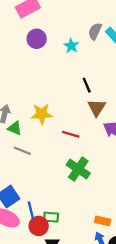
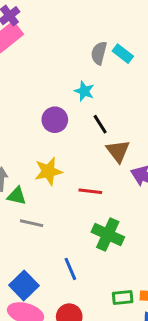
purple circle: (37, 39) -> (55, 120), moved
cyan star: (71, 46) -> (84, 91), moved
blue line: (31, 210) -> (70, 269), moved
green rectangle: (51, 217) -> (123, 298), moved

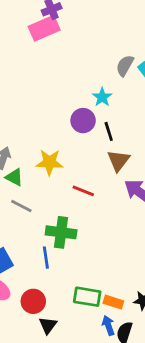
purple circle: (55, 120) -> (83, 121), moved
green cross: (108, 234) -> (61, 232), moved, turned -32
green rectangle: (123, 298) -> (87, 297), size x1.4

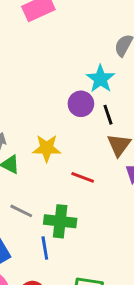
cyan star: (102, 97) -> (100, 79), size x1.4
gray line: (21, 206) -> (21, 211), moved

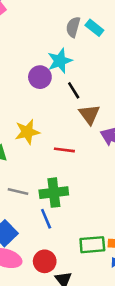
cyan star: (100, 79) -> (60, 61), turned 30
purple circle: (81, 104) -> (40, 77), moved

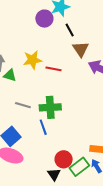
red line: (64, 150) -> (53, 69), moved
green rectangle: (92, 245) -> (79, 167), moved, turned -36
red circle: (45, 261) -> (64, 159), moved

